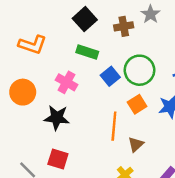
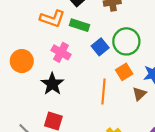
orange L-shape: (32, 45) -> (52, 19), moved
black star: (57, 118) -> (52, 84), turned 30
brown triangle: (136, 144) -> (139, 94), moved

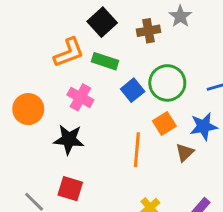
orange L-shape: (52, 19) -> (69, 53), turned -40
black star: (52, 84) -> (69, 139), turned -30

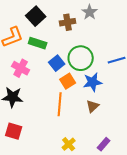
orange square: (164, 123) -> (68, 81), moved
blue star: (204, 126) -> (93, 82), moved

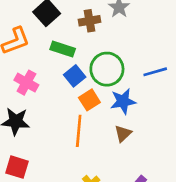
green rectangle: (38, 43) -> (63, 49), moved

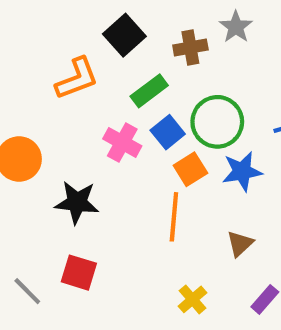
green rectangle: (63, 49) -> (149, 91), turned -55
pink cross: (26, 83) -> (122, 142), moved
brown triangle: (123, 134) -> (240, 244), moved

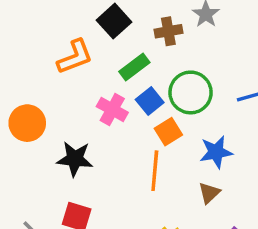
blue star: (242, 171) -> (216, 152), moved

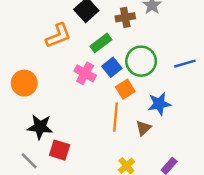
black star: (75, 159) -> (40, 127), moved
brown triangle: (209, 193) -> (144, 128), moved

